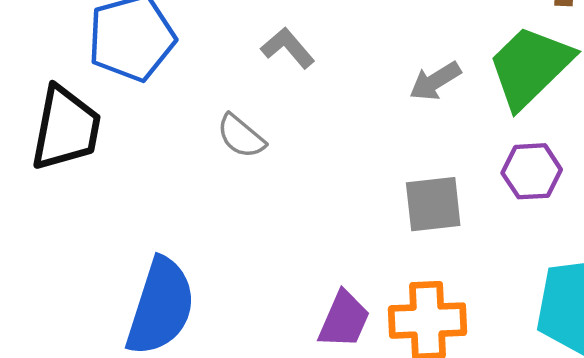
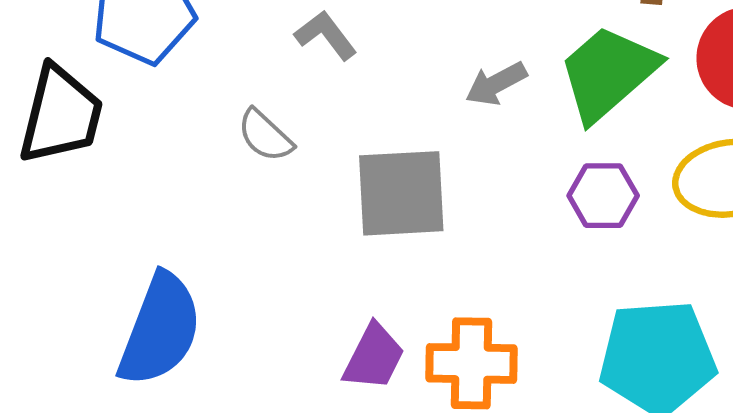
gray square: (433, 204) -> (401, 193), moved, size x1.4

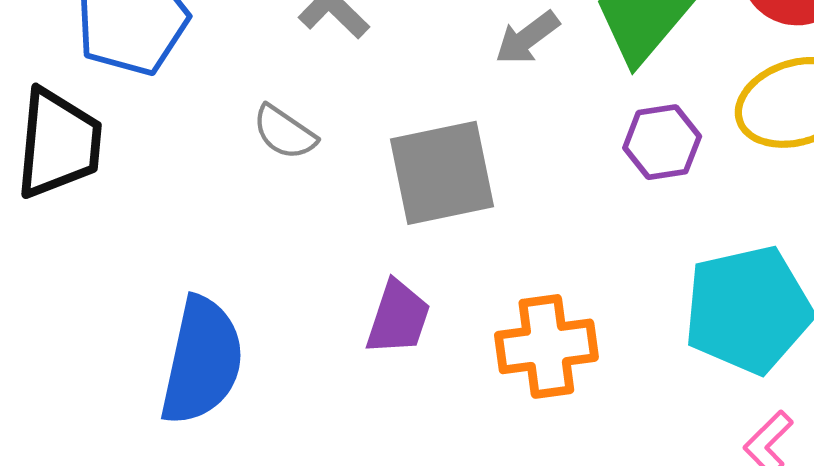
purple trapezoid: (374, 357) -> (398, 318), moved

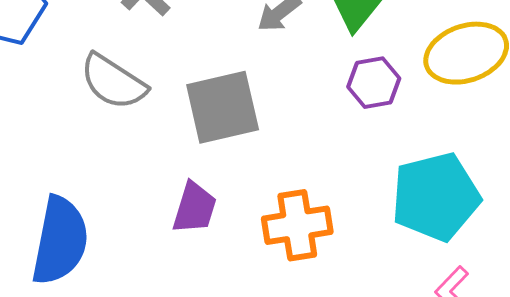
gray semicircle: (284, 132) -> (113, 82), size x1.5

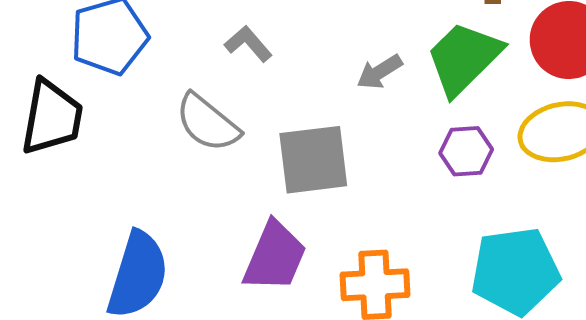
purple trapezoid: (194, 208) -> (275, 257), size x1.4

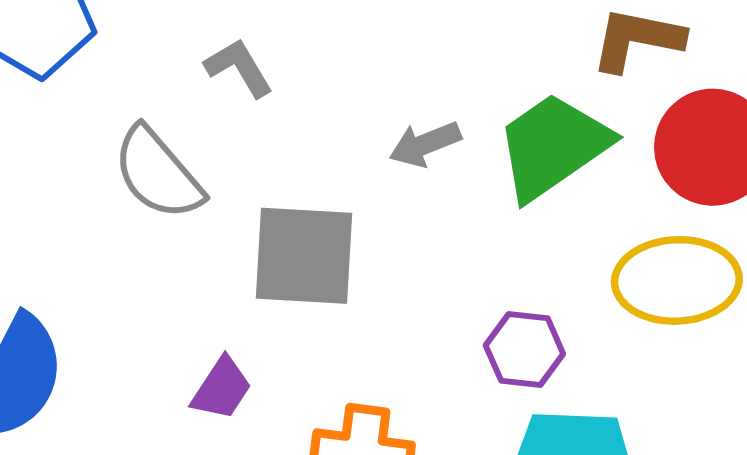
purple hexagon: (466, 151) -> (524, 350), moved
purple trapezoid: (275, 257) -> (222, 388), size x0.6

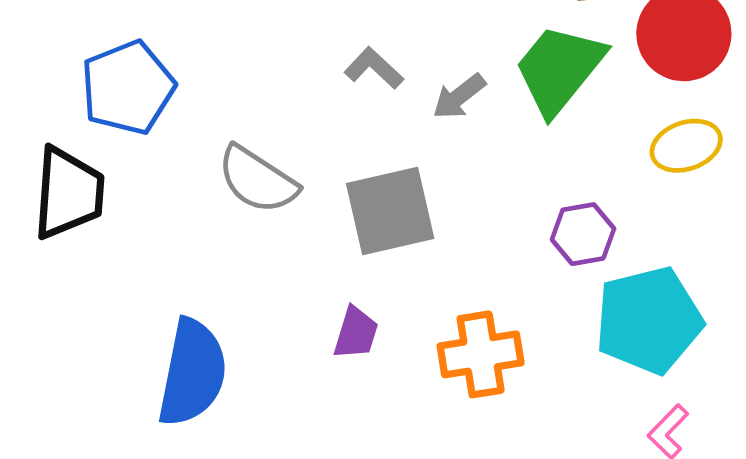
gray L-shape: (239, 68) -> (374, 68), moved
yellow ellipse: (677, 280) -> (686, 146), size x0.7

